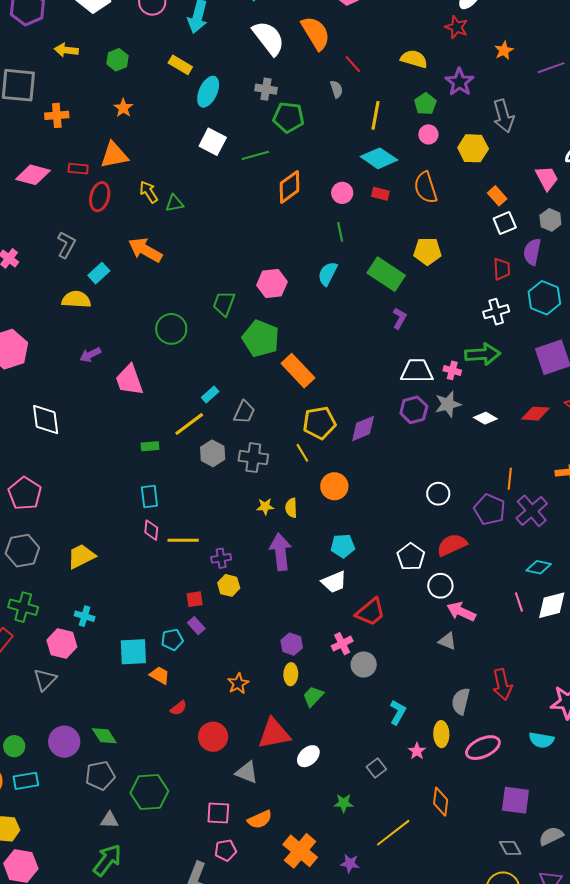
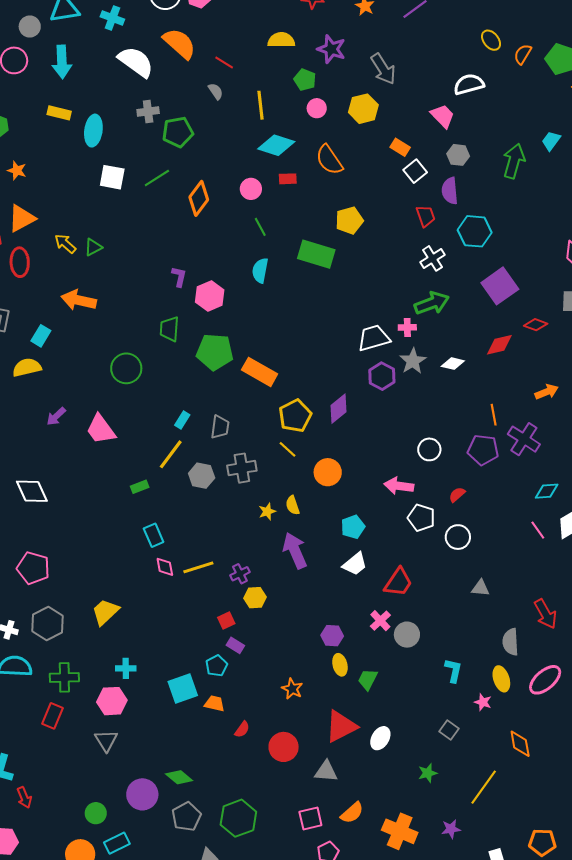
purple L-shape: (400, 318) -> (179, 277), moved
red semicircle: (452, 545) -> (457, 495), size x0.6
pink arrow: (461, 612) -> (399, 486), moved

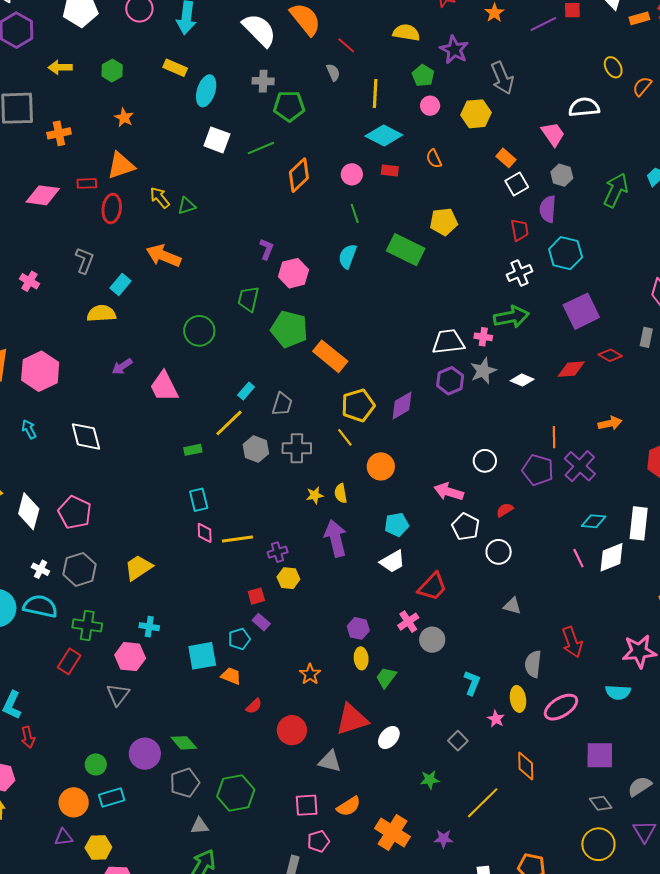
orange semicircle: (329, 160) -> (434, 159), size x0.6

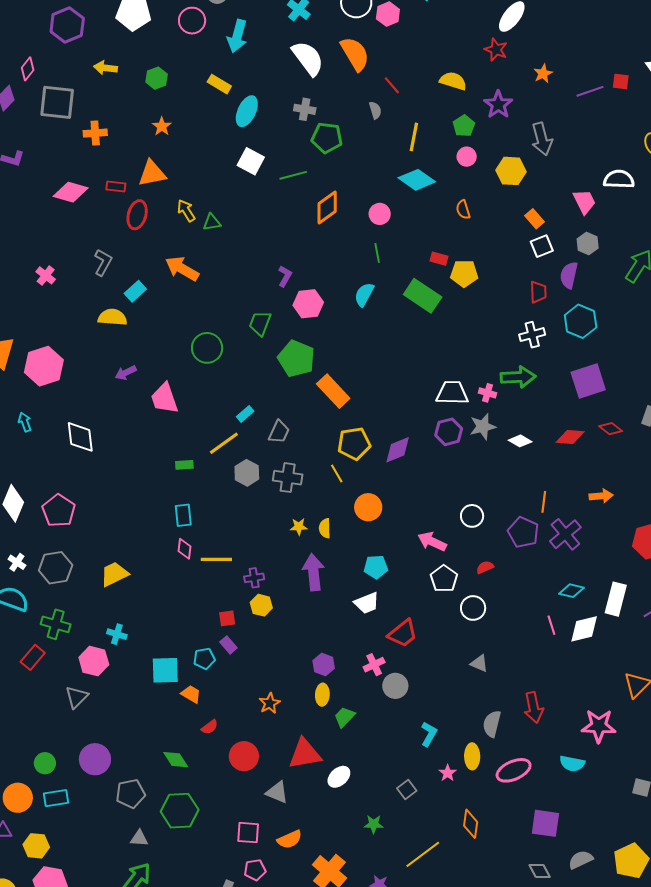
red rectangle: (390, 170) -> (439, 259), moved
green diamond: (184, 743) -> (176, 760), moved

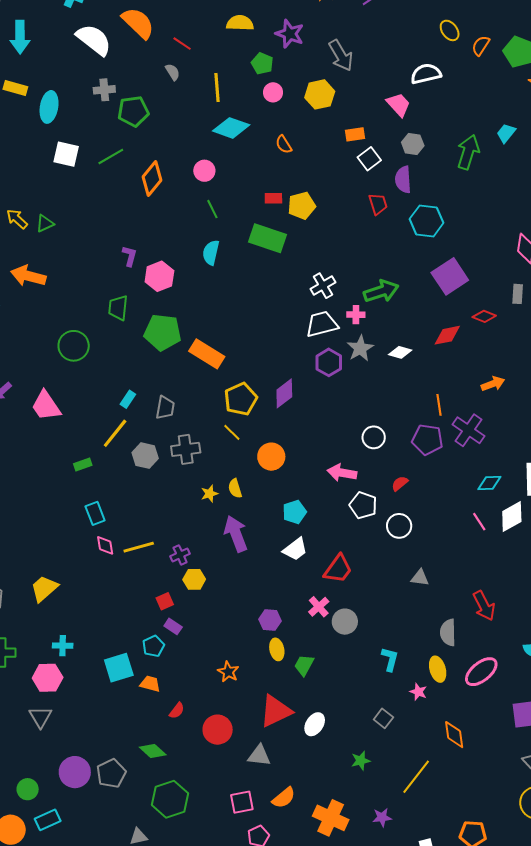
orange rectangle: (535, 219) -> (355, 134), turned -42
white cross: (532, 335) -> (323, 286), moved
gray pentagon: (130, 794) -> (111, 773), moved

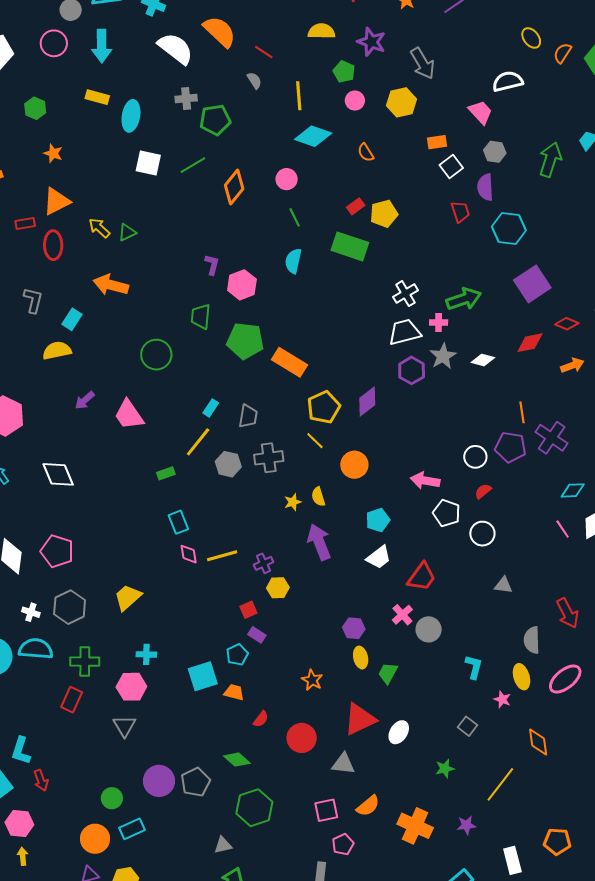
red rectangle: (273, 198) -> (356, 206), turned -36
orange arrow: (493, 384) -> (572, 365), moved
white circle: (374, 437) -> (475, 457), moved

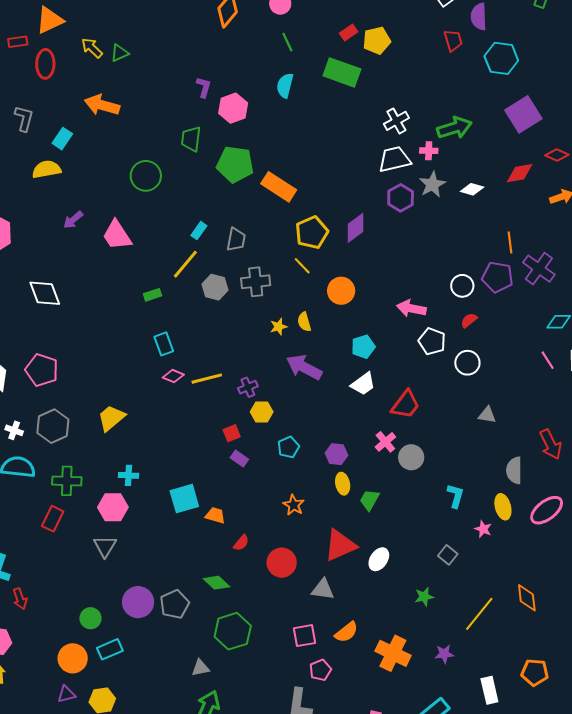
purple arrow: (319, 542) -> (304, 367), turned -42
pink diamond: (189, 554) -> (173, 376), turned -60
cyan pentagon: (237, 655) -> (288, 447), moved
orange diamond: (538, 742) -> (527, 598), moved

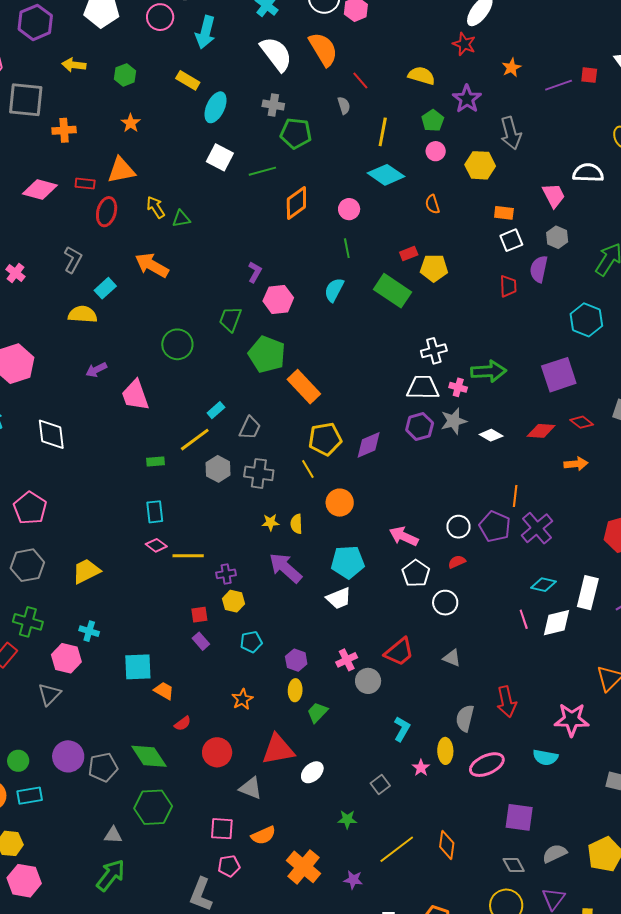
cyan hexagon: (501, 58) -> (586, 320), moved
cyan pentagon: (363, 347) -> (348, 562), size x1.4
red trapezoid: (406, 405) -> (399, 652), moved
green diamond: (216, 583) -> (149, 756), size x1.4

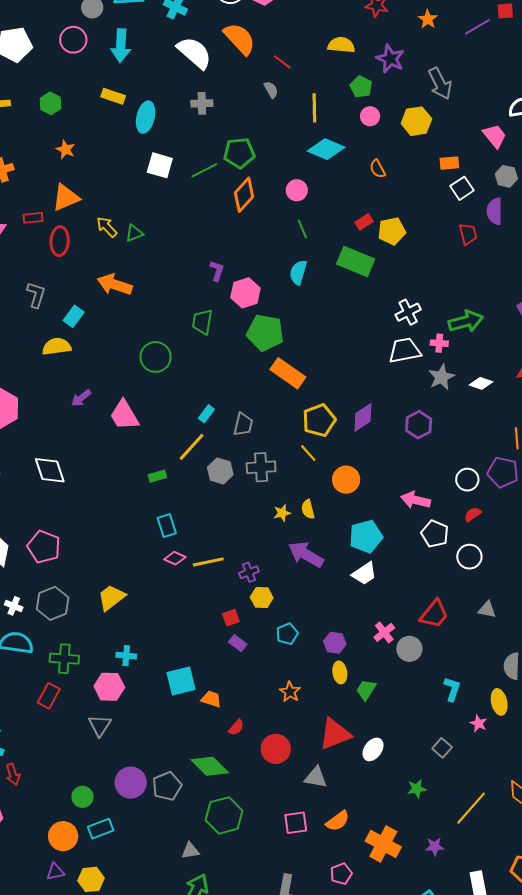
green pentagon: (296, 133) -> (239, 153), moved
green pentagon: (267, 354) -> (265, 333), moved
purple hexagon: (420, 427) -> (419, 425), moved
pink pentagon: (229, 866) -> (341, 874), moved

